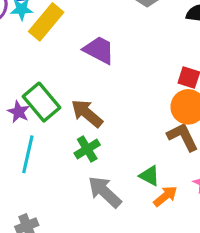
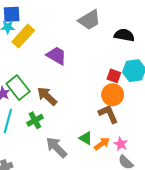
green cross: (87, 149) -> (35, 120), moved
orange arrow: (165, 196) -> (102, 144), moved

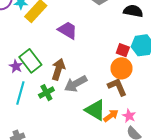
brown arrow: (47, 96) -> (58, 69), turned 65
green triangle: (86, 138) -> (95, 110), size x1.6
gray arrow: (56, 147) -> (76, 84), moved, turned -75

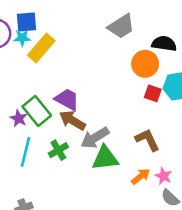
purple trapezoid: (68, 30) -> (67, 99), moved
orange circle: (122, 68) -> (145, 64), moved
brown arrow: (58, 69) -> (72, 120), turned -75
green triangle: (95, 110) -> (105, 158), moved, turned -35

